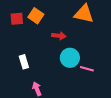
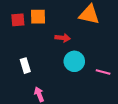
orange square: (36, 16) -> (38, 17), turned -35
pink line: (87, 69) -> (103, 72), moved

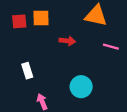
cyan circle: (74, 61) -> (81, 87), moved
pink line: (103, 72) -> (111, 47), moved

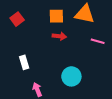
orange square: (41, 18) -> (56, 16), moved
red square: (19, 21) -> (17, 19), turned -32

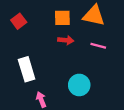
pink line: (98, 41) -> (98, 46), moved
white rectangle: (24, 62) -> (27, 69), size x1.5

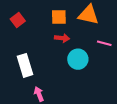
pink line: (98, 46) -> (104, 43), moved
cyan circle: (79, 85) -> (78, 59), moved

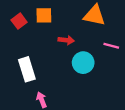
orange square: (59, 17) -> (44, 15), moved

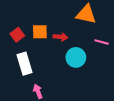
orange square: (44, 15) -> (40, 32), moved
red square: (19, 21) -> (17, 35), moved

